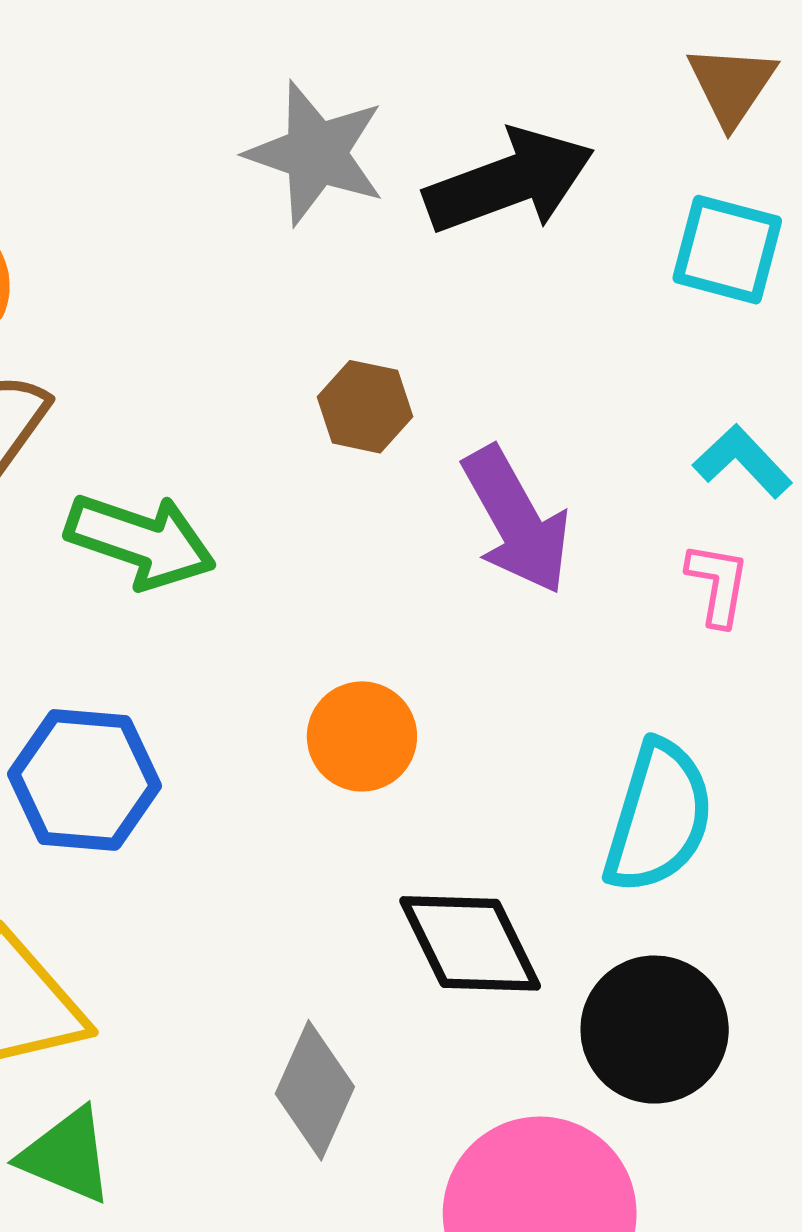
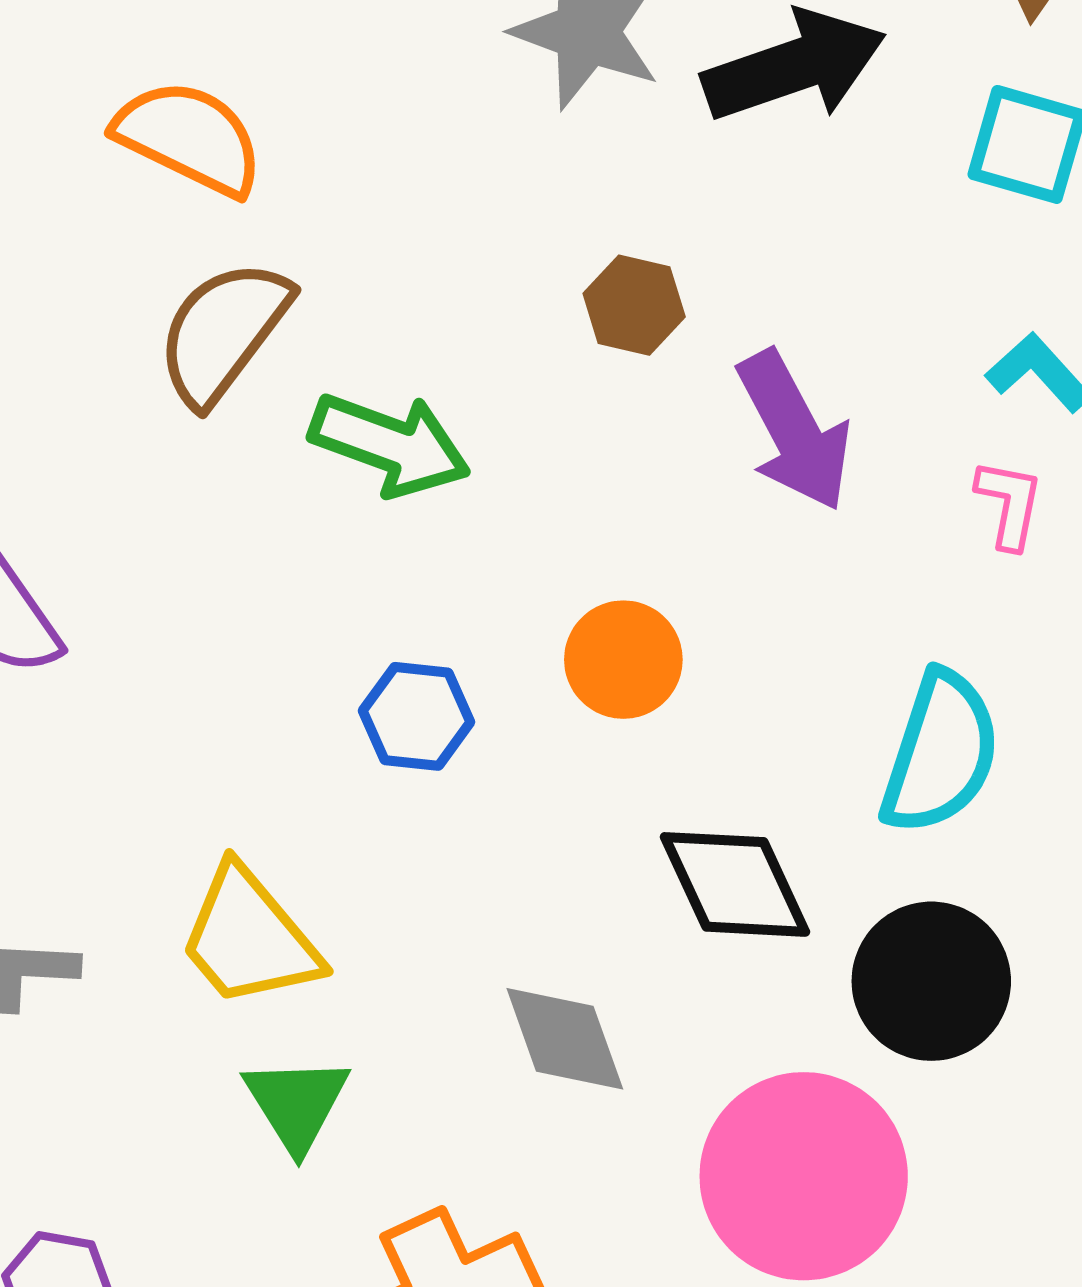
blue hexagon: (84, 780) -> (417, 716), moved, size x0.7
gray diamond: (315, 1090) -> (565, 1039), turned -45
green triangle: (67, 1155) -> (296, 1103), turned 34

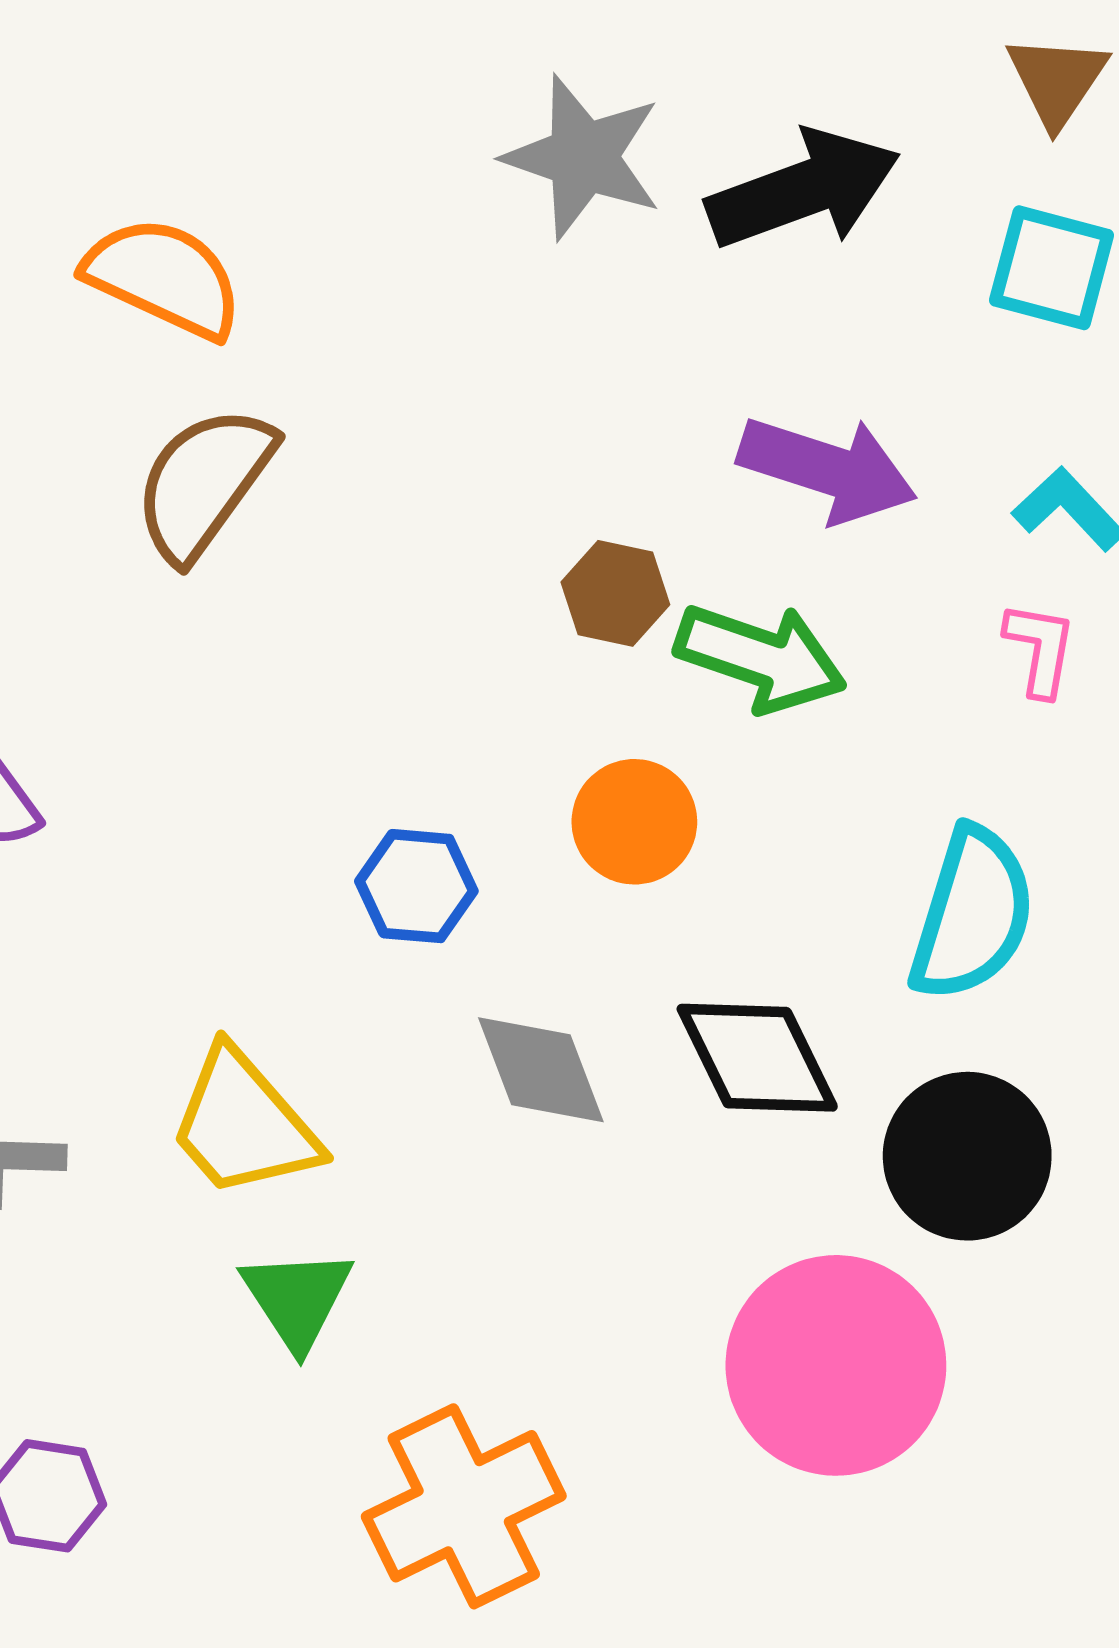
brown hexagon: (634, 305) -> (615, 593), moved
purple arrow: (794, 431) -> (827, 469), moved, turned -43
green arrow: (390, 444) -> (761, 658), moved
gray diamond: (565, 1039) -> (541, 1070), moved

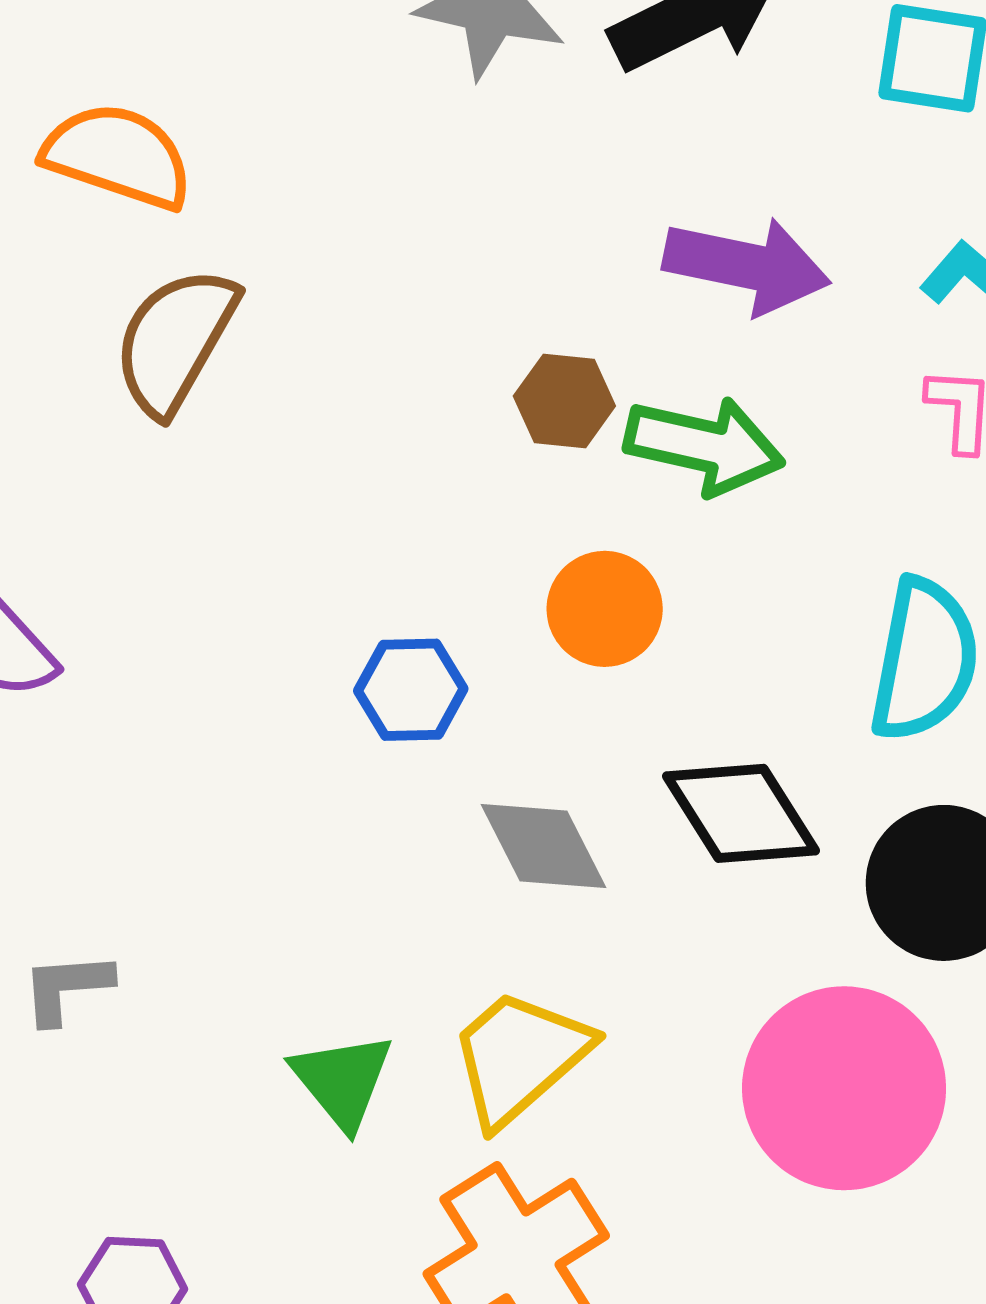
yellow trapezoid: (243, 1124) -> (519, 1057), moved, turned 96

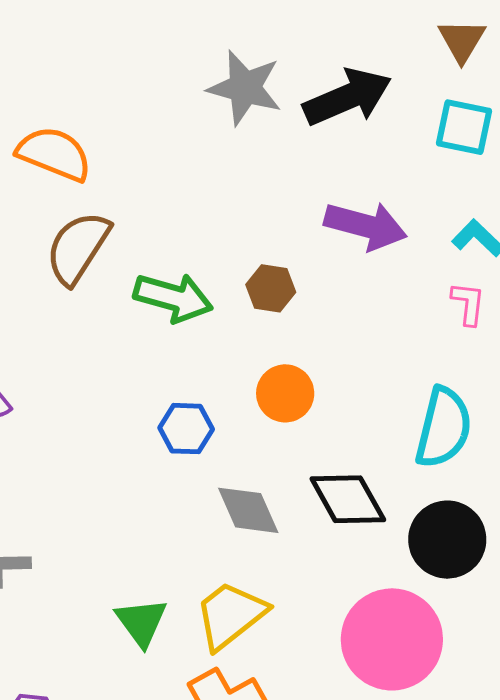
green arrow: (704, 446) -> (173, 298), moved

